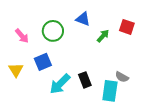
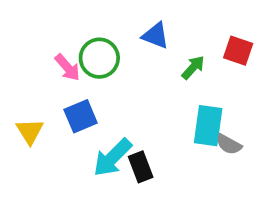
pink arrow: (22, 36) -> (67, 67), moved
black rectangle: (85, 80) -> (141, 167), moved
cyan rectangle: (110, 91) -> (208, 126), moved

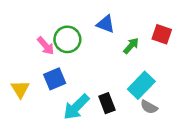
cyan rectangle: (208, 126) -> (141, 85), turned 36
gray semicircle: (229, 144) -> (149, 107), moved
black rectangle: (141, 167) -> (107, 103), moved

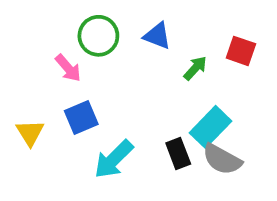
green circle: (67, 39) -> (98, 36), moved
black rectangle: (107, 103) -> (178, 154), moved
gray semicircle: (149, 107) -> (222, 159), size x1.5

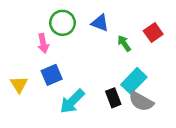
red square: (241, 51) -> (153, 33), turned 36
pink arrow: (68, 68) -> (43, 43), turned 30
green arrow: (195, 68) -> (124, 43), turned -77

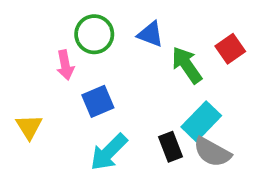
green arrow: (124, 43) -> (187, 65), size x1.5
blue square: (52, 75) -> (98, 101), moved

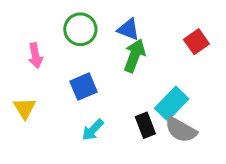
pink arrow: (65, 65) -> (35, 56), moved
green arrow: (187, 65) -> (135, 56), moved, turned 56
cyan arrow: (109, 152) -> (93, 130), size x0.7

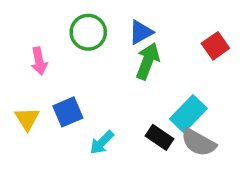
blue triangle: (128, 29) -> (141, 32), turned -50
blue square: (83, 87) -> (68, 112), moved
black rectangle: (145, 125) -> (159, 137), turned -35

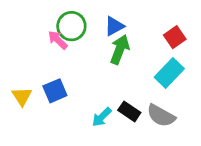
pink arrow: (39, 61) -> (58, 40), moved, turned 145
cyan rectangle: (188, 114) -> (169, 73), moved
cyan arrow: (102, 142) -> (102, 117), moved

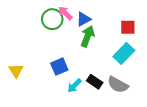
red square: (175, 37) -> (128, 27), turned 35
pink arrow: (58, 40) -> (65, 13), moved
blue square: (55, 91) -> (59, 67), moved

